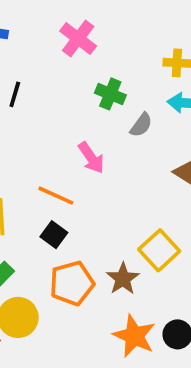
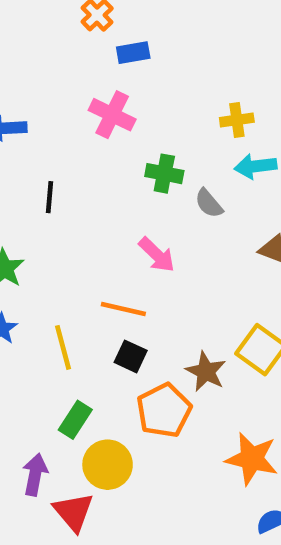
gray semicircle: (141, 125) -> (209, 203), turned 115
brown star: (123, 279) -> (206, 372), moved

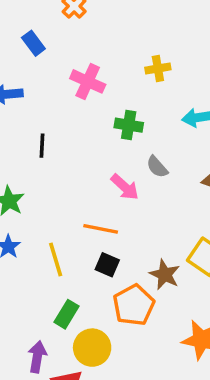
blue rectangle: (133, 53) -> (33, 43), moved, turned 65
yellow cross: (237, 120) -> (158, 68), moved
gray semicircle: (209, 203) -> (157, 167), moved

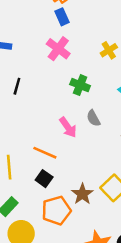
blue rectangle: (33, 43) -> (62, 17), moved
yellow cross: (158, 68) -> (109, 50), turned -35

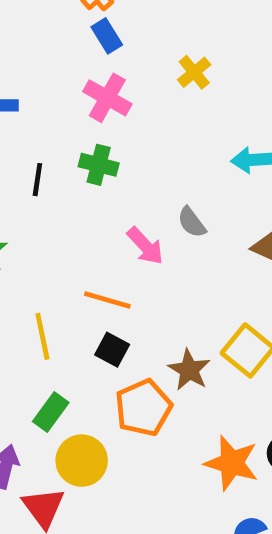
yellow cross: (109, 50) -> (194, 72), moved
green cross: (80, 85) -> (99, 165), moved

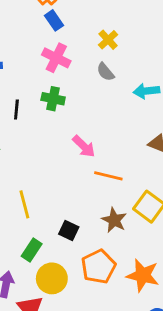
gray semicircle: (192, 222) -> (105, 72), moved
orange line: (107, 300) -> (108, 176), moved
black square: (112, 350) -> (69, 230), moved
orange pentagon: (143, 408) -> (98, 267), moved

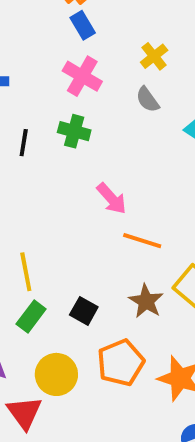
green rectangle: (32, 250) -> (31, 317), moved

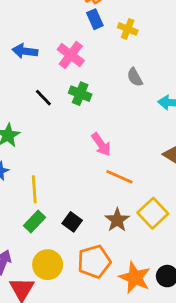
yellow cross: (154, 56) -> (128, 29), moved, turned -36
pink cross: (82, 76) -> (71, 55), moved
black line: (24, 143) -> (43, 98), turned -60

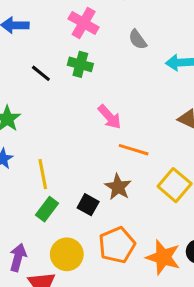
pink cross: (71, 55) -> (84, 23), moved
brown star: (117, 220) -> (118, 187), moved

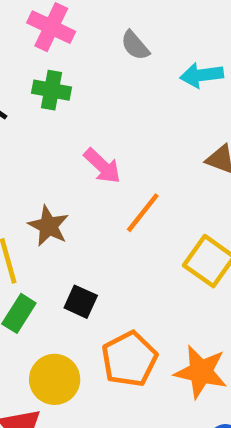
orange line: (134, 150) -> (143, 213), turned -64
brown star: (118, 187) -> (49, 226), moved

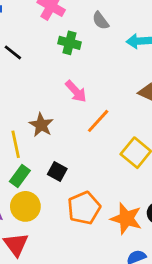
green cross: (51, 90) -> (70, 43), moved
yellow circle: (55, 379) -> (25, 206), moved

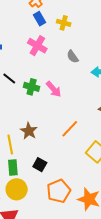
green cross: (70, 43) -> (32, 87), moved
pink arrow: (76, 91) -> (54, 89), moved
green rectangle: (20, 176) -> (13, 167), turned -42

